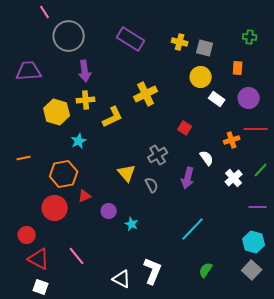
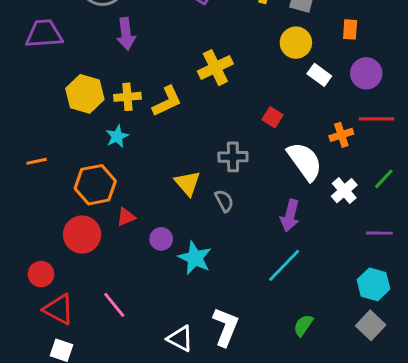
yellow cross: (86, 100) -> (127, 97), moved
gray cross: (158, 155) -> (233, 157), turned 30
white semicircle: (207, 158) -> (305, 161), size x1.8
purple arrow: (188, 178) -> (290, 215), moved
cyan star: (132, 224) -> (195, 258), size x1.6

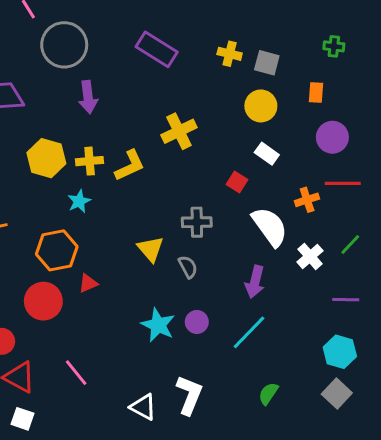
white rectangle: (319, 75) -> (267, 154), moved
purple circle: (161, 239) -> (197, 322), moved

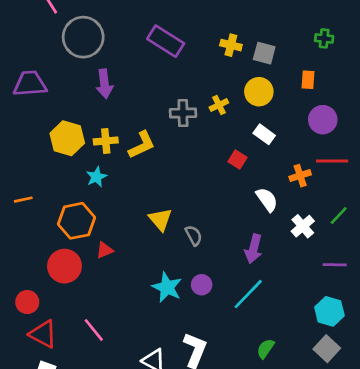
yellow cross: (179, 131) -> (219, 105), moved, size x0.6
gray cross: (197, 222) -> (183, 113), moved
white semicircle: (270, 227) -> (267, 200), size x0.7

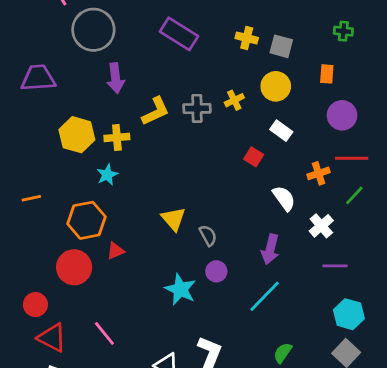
yellow L-shape: (142, 145) -> (156, 111), moved
green line: (339, 216) -> (354, 195), moved
purple line: (335, 265) -> (335, 266), moved
purple circle: (202, 285) -> (216, 271), moved

